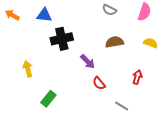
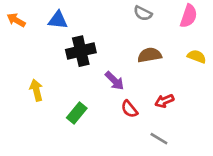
red arrow: (137, 77) -> (164, 101), moved, turned -128
green rectangle: (48, 99) -> (77, 113), moved

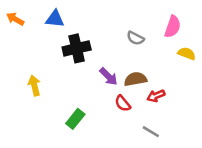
gray semicircle: (143, 13) -> (135, 38), moved
pink semicircle: (189, 16) -> (173, 27), moved
brown semicircle: (150, 55) -> (135, 79), moved
green rectangle: (77, 113) -> (75, 119), moved

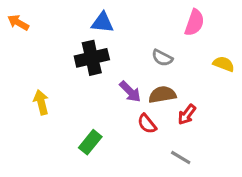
blue triangle: (55, 19) -> (102, 23), moved
pink semicircle: (173, 27) -> (194, 23), moved
gray semicircle: (135, 38) -> (162, 58), moved
red arrow: (156, 96) -> (187, 115), turned -30

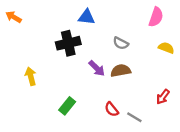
blue triangle: (102, 23) -> (87, 17), moved
pink semicircle: (194, 23) -> (156, 17), moved
red arrow: (187, 115) -> (163, 97), moved
red semicircle: (147, 124) -> (112, 109), moved

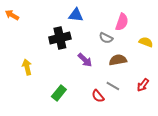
pink semicircle: (156, 17) -> (122, 22), moved
brown semicircle: (121, 71) -> (118, 60), moved
gray line: (134, 117) -> (113, 86), moved

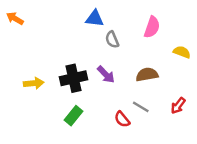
black cross: (60, 38) -> (73, 78), moved
gray semicircle: (106, 38) -> (112, 40), moved, turned 40
yellow arrow: (27, 67) -> (34, 83), turned 98

